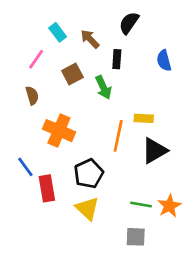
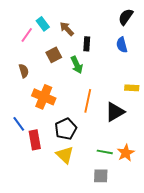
black semicircle: (129, 23) -> (126, 17), moved
pink line: (36, 59) -> (27, 35), moved
yellow rectangle: (144, 118) -> (132, 88), moved

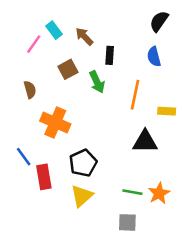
orange line: (88, 101) -> (135, 95), moved
black triangle: (115, 112) -> (145, 141), turned 30
yellow triangle: (65, 155) -> (82, 196), turned 36

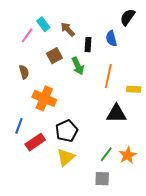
blue semicircle: (154, 57) -> (111, 38), moved
blue line: (24, 157) -> (19, 126), turned 56
red rectangle: (44, 177) -> (35, 142), turned 66
green line: (132, 192) -> (106, 154), turned -63

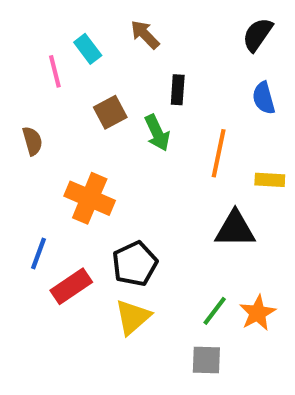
brown arrow: (68, 29) -> (145, 35), moved
pink line: (27, 35) -> (55, 71), turned -49
blue semicircle: (111, 38) -> (264, 98), moved
brown semicircle: (24, 72) -> (32, 141), moved

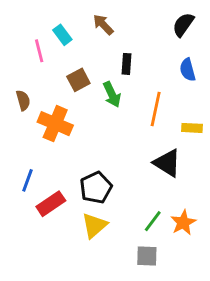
orange cross: (90, 198) -> (55, 124), moved
black triangle: (235, 229) -> (167, 163), turned 32

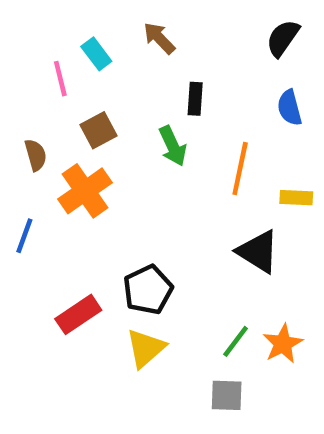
brown square: (78, 80) -> (99, 130), moved
orange cross: (55, 124) -> (85, 191), turned 32
blue line: (27, 180) -> (24, 236), moved

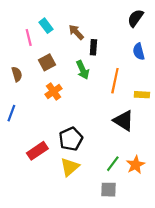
brown arrow: (159, 38) -> (76, 32), moved
orange cross: (85, 191) -> (54, 91), moved, size x0.7

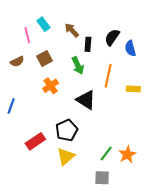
black semicircle: (135, 18) -> (112, 37), moved
brown semicircle: (17, 74) -> (17, 62), moved, turned 80
black triangle: (124, 121) -> (86, 100), moved

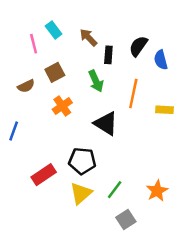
brown semicircle: (17, 62) -> (26, 86), moved
black pentagon: (67, 130) -> (82, 161), turned 30
green line: (106, 153) -> (115, 190), moved
gray square: (102, 178) -> (126, 220), turned -35

